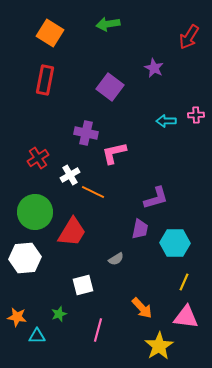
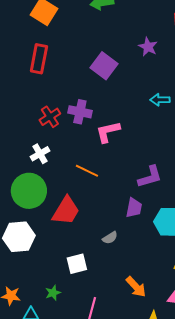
red cross: (38, 158) -> (50, 117), moved
white cross: (70, 175) -> (40, 154), moved

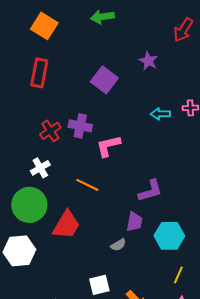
gray semicircle: (110, 238) -> (118, 245), moved
white square: (77, 264) -> (99, 285), moved

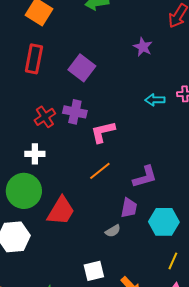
purple square: (104, 80) -> (82, 68), moved
white cross: (40, 168) -> (35, 154), turned 30
orange line: (87, 185) -> (100, 171), moved, turned -65

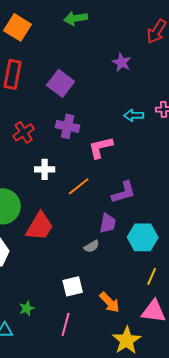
purple cross: (75, 112) -> (68, 126), moved
pink L-shape: (103, 132) -> (101, 147), moved
white cross: (35, 154) -> (45, 169), moved

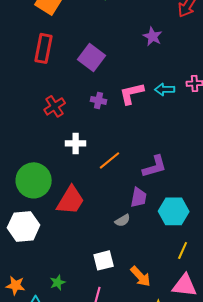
purple cross: (68, 126) -> (99, 100), size x0.7
pink L-shape: (101, 147) -> (132, 93), moved

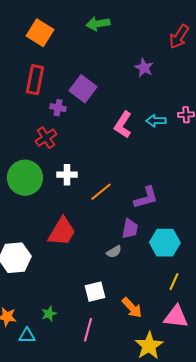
pink L-shape: (132, 93) -> (123, 125), turned -44
purple cross: (99, 100) -> (58, 108), moved
green circle: (34, 180) -> (25, 178), moved

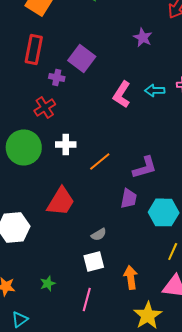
gray semicircle: (114, 252) -> (99, 234), moved
orange arrow: (132, 308) -> (131, 277), turned -145
cyan triangle: (27, 336) -> (20, 319), moved, turned -36

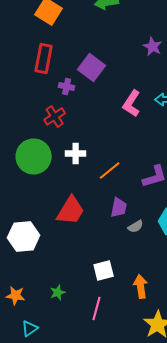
purple trapezoid: (129, 198) -> (119, 207), moved
gray semicircle: (99, 234) -> (136, 226), moved

